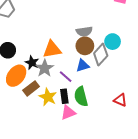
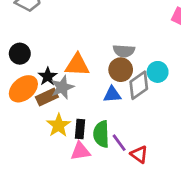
purple line: (66, 77) -> (119, 143), moved
brown rectangle: (31, 88) -> (47, 97), moved
red triangle: (120, 100) -> (139, 154), moved

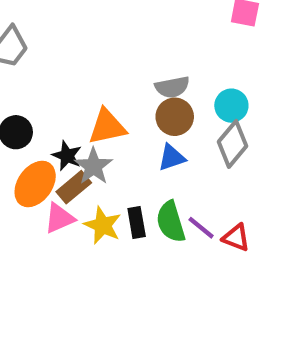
gray diamond: (139, 85) -> (233, 144), moved
pink triangle: (80, 151) -> (59, 218), moved

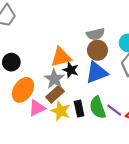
black star: (67, 156) -> (71, 70), moved
blue triangle: (172, 158) -> (97, 73), size x1.5
brown rectangle: (74, 187) -> (55, 94), moved

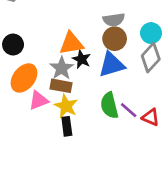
brown rectangle: (55, 94) -> (61, 86), turned 48
black rectangle: (79, 109) -> (67, 126), moved

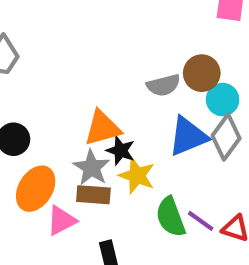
brown circle: (115, 39) -> (202, 73), moved
blue triangle: (112, 65) -> (188, 136), moved
yellow star: (66, 106) -> (137, 176), moved

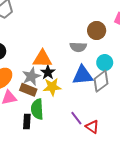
brown circle: (202, 73) -> (97, 30), moved
yellow star: (137, 176) -> (52, 87), turned 30
green semicircle: (171, 217) -> (37, 109), moved

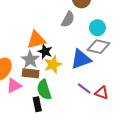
gray semicircle: (78, 47) -> (68, 19), turned -49
blue triangle: (83, 75) -> (81, 59), moved
gray diamond: (101, 81) -> (98, 47), turned 65

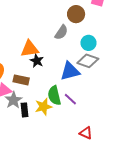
gray star: (30, 60) -> (13, 100), moved
yellow star: (53, 64) -> (43, 107), moved
green semicircle: (44, 90) -> (54, 95), moved
red triangle: (102, 93) -> (86, 133), moved

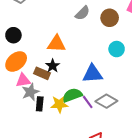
gray semicircle: (61, 32) -> (82, 13), moved
black star: (37, 61) -> (53, 66), moved
gray diamond: (88, 61) -> (106, 101), moved
green semicircle: (54, 95) -> (72, 95), turned 72

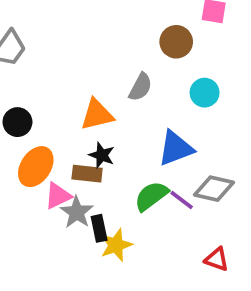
gray semicircle: (82, 13) -> (140, 87), moved
yellow star: (59, 104) -> (116, 245), moved

